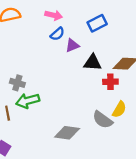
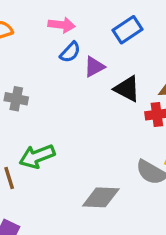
black triangle: (92, 63) -> (127, 89), turned 30
gray cross: (17, 83) -> (16, 99), moved

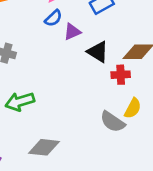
gray diamond: (101, 197) -> (44, 147), moved

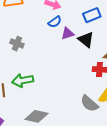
black triangle: (98, 52) -> (86, 40), moved

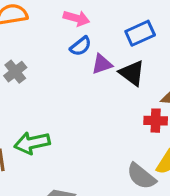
gray cross: (17, 44) -> (15, 72), moved, turned 32

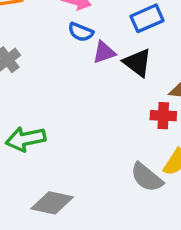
blue semicircle: (81, 46) -> (81, 32), turned 60

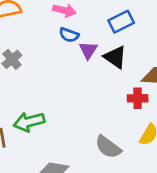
purple triangle: (104, 52) -> (88, 50), turned -36
gray semicircle: (147, 177) -> (108, 147), moved

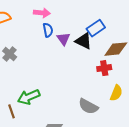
blue rectangle: (121, 22) -> (96, 28), moved
blue semicircle: (69, 35) -> (48, 30), turned -112

